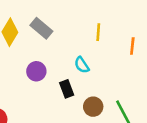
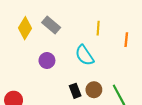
cyan semicircle: (82, 65) -> (85, 55), size x1.5
black rectangle: (67, 89) -> (75, 91), moved

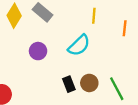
cyan semicircle: (85, 55) -> (79, 45), turned -100

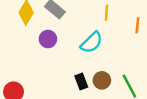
purple circle: (38, 51) -> (48, 39), moved

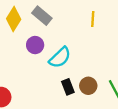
cyan semicircle: (92, 42) -> (60, 57), moved

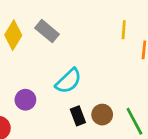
yellow line: (93, 19) -> (124, 30), moved
purple circle: (35, 45) -> (25, 100), moved

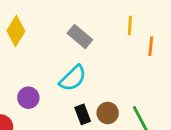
gray rectangle: (47, 31) -> (80, 37), moved

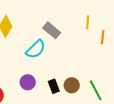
cyan semicircle: (73, 78) -> (36, 49), moved
purple circle: (28, 98) -> (28, 82), moved

